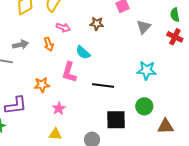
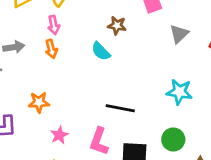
pink arrow: (63, 27) -> (54, 25), moved, turned 56
cyan semicircle: (83, 52) -> (101, 51), moved
pink L-shape: (69, 72) -> (99, 141), moved

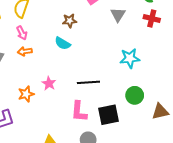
orange arrow: (51, 49) -> (25, 51), turned 112
pink star: (59, 135) -> (49, 83), moved

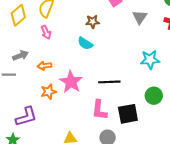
orange arrow: (25, 51) -> (44, 66), moved
pink star: (49, 83) -> (71, 82), size x1.6

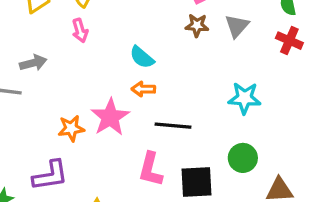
brown star: (93, 22) -> (197, 25), moved
orange arrow: (44, 66) -> (143, 89), moved
purple L-shape: (26, 117) -> (50, 175), moved

